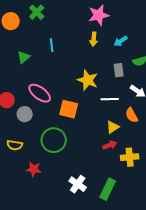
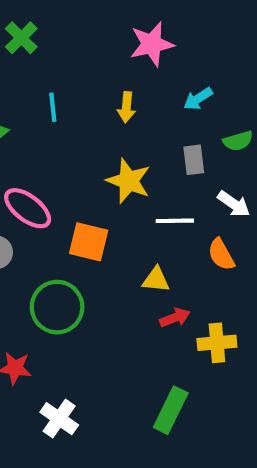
yellow arrow: (94, 39) -> (126, 107), moved
yellow triangle: (113, 127) -> (156, 280), moved, turned 40
white cross: (78, 184) -> (59, 419), moved

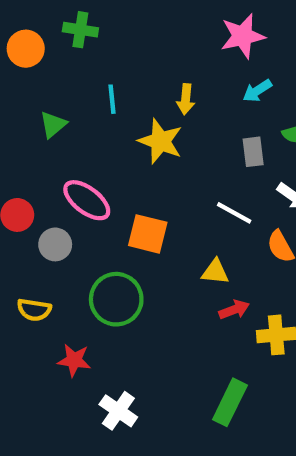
green cross: (21, 38) -> (80, 30), turned -36
pink star: (152, 44) -> (243, 36), moved
yellow star: (129, 181) -> (160, 141), moved
white line: (175, 221) -> (234, 213), turned 30

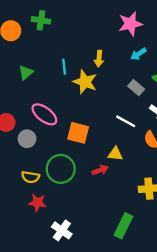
cyan line: (112, 99) -> (64, 67), moved
gray rectangle: (253, 152) -> (136, 88), turned -42
yellow semicircle: (34, 310) -> (30, 177), moved
red arrow: (234, 310) -> (100, 170), moved

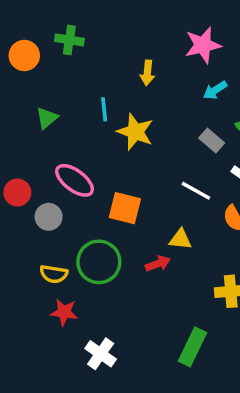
yellow arrow: (99, 59) -> (147, 73), moved

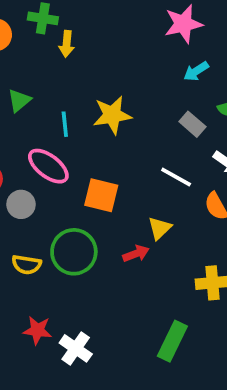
yellow arrow: (147, 73) -> (67, 44), moved
cyan line: (104, 109) -> (65, 124), moved
yellow star: (135, 132) -> (112, 115), turned -30
yellow triangle: (180, 239) -> (160, 228), turned -50
red star: (64, 312) -> (37, 330), moved

